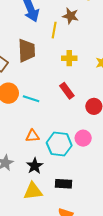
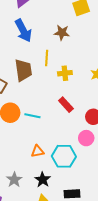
yellow line: (54, 30) -> (47, 58), moved
pink circle: (83, 138) -> (86, 138), moved

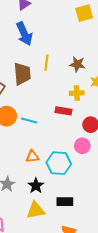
brown star: (62, 33) -> (77, 64), moved
yellow cross: (65, 73) -> (77, 93), moved
red rectangle: (66, 105) -> (64, 111), turned -42

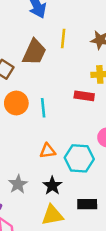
brown trapezoid: (22, 74) -> (34, 52), turned 30
cyan line: (29, 120) -> (43, 108), turned 70

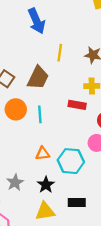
brown trapezoid: (34, 52) -> (38, 78), moved

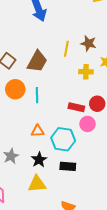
yellow line: (60, 53) -> (66, 49), moved
red rectangle: (77, 105) -> (76, 107), moved
black rectangle: (77, 203) -> (68, 166), moved

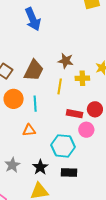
brown star: (88, 43) -> (66, 61), moved
yellow line: (66, 49) -> (60, 86), moved
orange triangle: (38, 131) -> (29, 130), moved

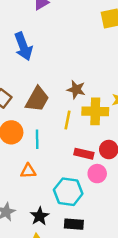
blue arrow: (33, 19) -> (23, 46), moved
yellow cross: (82, 78) -> (95, 111), size x1.5

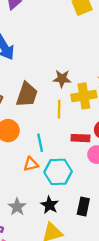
cyan line: (37, 139) -> (40, 143), moved
cyan hexagon: (68, 192) -> (58, 172), moved
black rectangle: (74, 224) -> (83, 206), turned -72

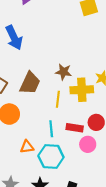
cyan line: (40, 143) -> (51, 129), moved

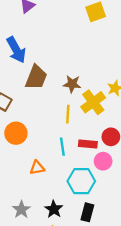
brown trapezoid: (30, 83) -> (36, 77), moved
yellow cross: (82, 90) -> (93, 102), turned -30
cyan hexagon: (51, 156) -> (81, 181), moved

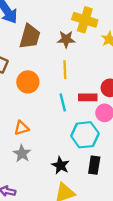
yellow cross: (93, 102) -> (85, 20), moved, turned -30
orange circle: (16, 133) -> (28, 82), moved
orange triangle: (37, 168) -> (21, 128), moved
gray star: (21, 210) -> (22, 153), moved

